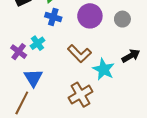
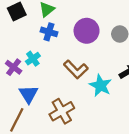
brown cross: (81, 95) -> (62, 111), moved

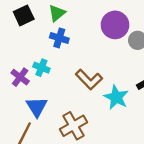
purple circle: (87, 31) -> (115, 25), moved
cyan cross: (33, 59) -> (41, 68), turned -32

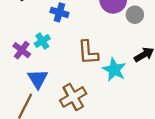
cyan cross: (41, 68) -> (42, 41), turned 35
brown L-shape: (89, 79) -> (88, 52), turned 40

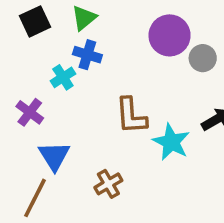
cyan cross: (42, 41) -> (63, 77), moved
brown cross: (73, 97) -> (108, 184), size x0.7

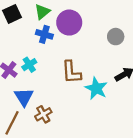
purple circle: (170, 35) -> (69, 23), moved
cyan cross: (63, 77) -> (29, 65), moved
brown cross: (108, 184) -> (43, 114), moved

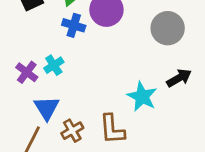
gray circle: (116, 37) -> (168, 28), size x1.5
brown L-shape: (71, 72) -> (112, 129), moved

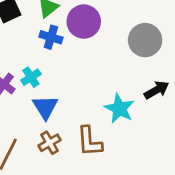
blue triangle: (47, 108) -> (45, 107), moved

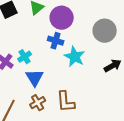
blue cross: (51, 37) -> (56, 41), moved
cyan star: (119, 109) -> (75, 57), moved

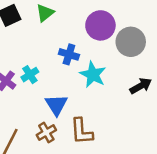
purple circle: (62, 18) -> (100, 25), moved
blue triangle: (35, 78) -> (56, 105), moved

